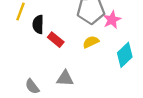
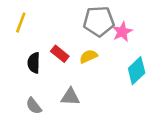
black semicircle: (38, 24) -> (34, 63), moved
yellow semicircle: (91, 42) -> (88, 56), moved

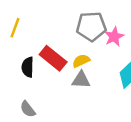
red rectangle: (60, 54) -> (53, 58), size x1.5
gray triangle: (70, 97) -> (81, 80), moved

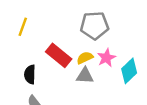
pink star: (114, 37) -> (106, 58), moved
black semicircle: (28, 67) -> (30, 74), moved

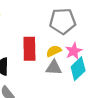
red rectangle: (59, 55) -> (29, 49), turned 50
cyan diamond: (129, 71) -> (78, 69), moved

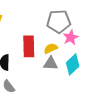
pink star: (74, 51) -> (71, 37), moved

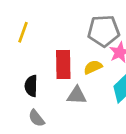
gray triangle: (51, 63) -> (77, 95), moved

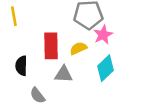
yellow line: (23, 32) -> (14, 16), turned -30
gray semicircle: (36, 118) -> (37, 95), moved

